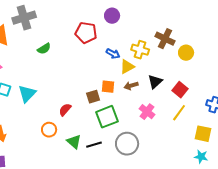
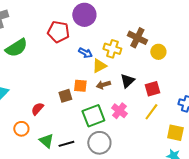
purple circle: (112, 16) -> (84, 15), size x1.5
green semicircle: (44, 49) -> (16, 48), size x1.6
red square: (180, 90) -> (152, 89), turned 35
green square: (107, 117) -> (93, 116), moved

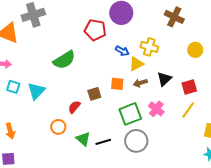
brown cross: (137, 38) -> (174, 17), moved
green semicircle: (16, 48) -> (64, 60), moved
brown square: (65, 96) -> (94, 94), moved

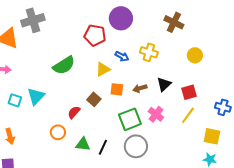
yellow triangle: (136, 64) -> (103, 69), moved
cyan square: (13, 87) -> (15, 100), moved
brown square: (94, 94) -> (94, 99), turned -32
green triangle: (83, 139) -> (83, 144), turned -35
black line: (103, 142) -> (103, 147), turned -49

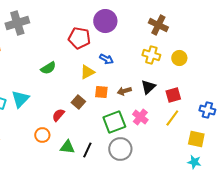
yellow cross: (149, 52) -> (151, 55), moved
green semicircle: (64, 65) -> (48, 68), size x0.7

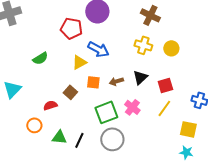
blue arrow: (106, 59) -> (98, 49), size x1.5
red semicircle: (58, 115) -> (50, 105), turned 32

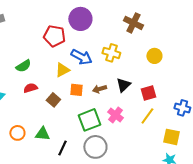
yellow cross: (143, 45) -> (111, 53), moved
red semicircle: (50, 105) -> (30, 88), moved
green triangle: (59, 137) -> (42, 134), moved

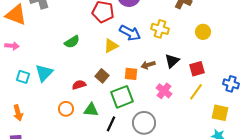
red semicircle: (30, 88) -> (79, 85), moved
orange square: (76, 90) -> (131, 74), moved
green square: (89, 120) -> (122, 97), moved

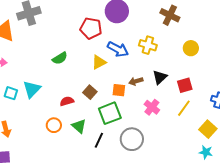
green triangle: (91, 110) -> (79, 126), turned 35
yellow square: (220, 113) -> (208, 129), turned 30

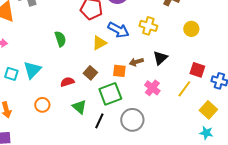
green semicircle: (60, 58) -> (60, 39), turned -77
red square: (185, 85) -> (197, 70), moved, turned 35
orange circle: (54, 125) -> (42, 105), moved

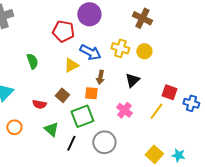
yellow circle: (191, 29) -> (144, 51), moved
brown arrow: (136, 62) -> (100, 77), moved, turned -64
red semicircle: (67, 82) -> (39, 104), turned -152
yellow square: (208, 110) -> (154, 154), moved

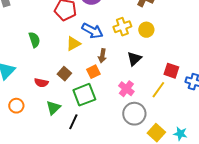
yellow cross: (120, 48) -> (122, 27), turned -36
orange square: (91, 93) -> (93, 72), turned -32
green triangle: (51, 129) -> (53, 108), turned 35
gray circle: (104, 142) -> (134, 114), moved

